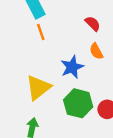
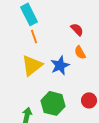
yellow triangle: (38, 88) -> (32, 65), moved
green hexagon: (78, 103) -> (53, 103), moved

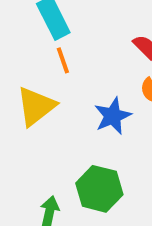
yellow triangle: (32, 65) -> (36, 106), moved

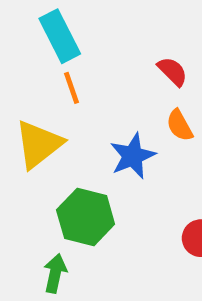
green hexagon: (99, 189) -> (86, 217), moved

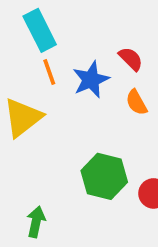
blue star: (133, 156) -> (91, 80), moved
green hexagon: (86, 217) -> (104, 176), moved

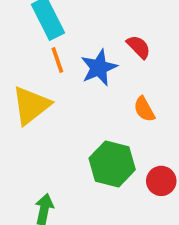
orange semicircle: (136, 102) -> (144, 109), moved

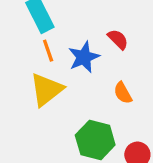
yellow triangle: (31, 105) -> (46, 90), moved

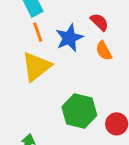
orange semicircle: (123, 93) -> (104, 51), moved

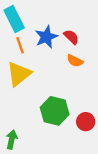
blue star: (69, 38) -> (46, 37), moved
orange semicircle: (104, 51) -> (75, 61), turned -35

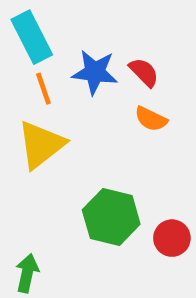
blue star: (46, 37) -> (95, 72), turned 30

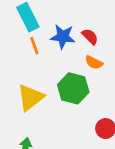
yellow triangle: (41, 145) -> (30, 97), moved
green hexagon: (111, 217) -> (73, 88), moved

